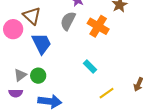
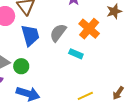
gray semicircle: (68, 21) -> (58, 33), moved
cyan rectangle: (90, 66) -> (76, 54), moved, turned -32

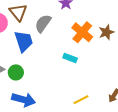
brown star: (114, 11) -> (106, 32), moved
gray semicircle: (58, 33) -> (43, 23), moved

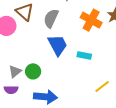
blue trapezoid: (24, 41) -> (58, 45), moved
cyan rectangle: (70, 58) -> (84, 55), moved

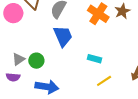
cyan rectangle: (84, 55) -> (94, 59), moved

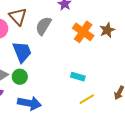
blue trapezoid: (63, 36) -> (22, 52), moved

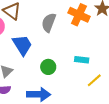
gray semicircle: (43, 26) -> (49, 23), moved
green circle: (20, 77) -> (48, 67), moved

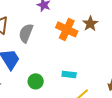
gray semicircle: (49, 23) -> (26, 33), moved

